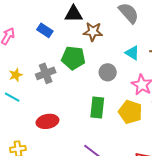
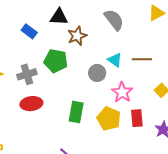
brown star: (93, 32) -> (77, 36), turned -30
gray circle: (108, 72) -> (97, 73), moved
red ellipse: (47, 121) -> (31, 104), moved

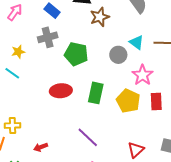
green pentagon: (56, 61) -> (76, 54), moved
gray cross: (27, 74) -> (48, 37), moved
red ellipse: (31, 104) -> (61, 91), moved

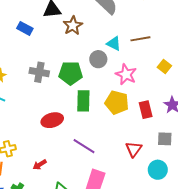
gray cross: (48, 37) -> (39, 72), moved, turned 36
green pentagon: (76, 54) -> (71, 73), moved
red ellipse: (61, 91) -> (52, 120), moved
red rectangle: (156, 101) -> (146, 110), moved

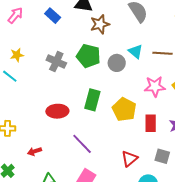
green pentagon: (71, 73) -> (88, 56), moved
pink star: (126, 74) -> (155, 86), moved, turned 30

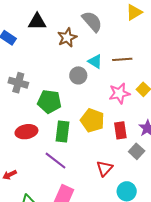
brown star: (100, 24) -> (67, 38), moved
green pentagon: (88, 56) -> (49, 102), moved
green rectangle: (92, 100) -> (62, 132), moved
gray square: (162, 156) -> (137, 151), moved, turned 35

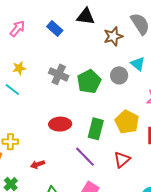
green pentagon: (49, 102) -> (89, 82), moved, turned 30
red triangle: (105, 168) -> (122, 160), moved

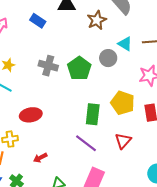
red ellipse: (60, 124) -> (31, 115), moved

